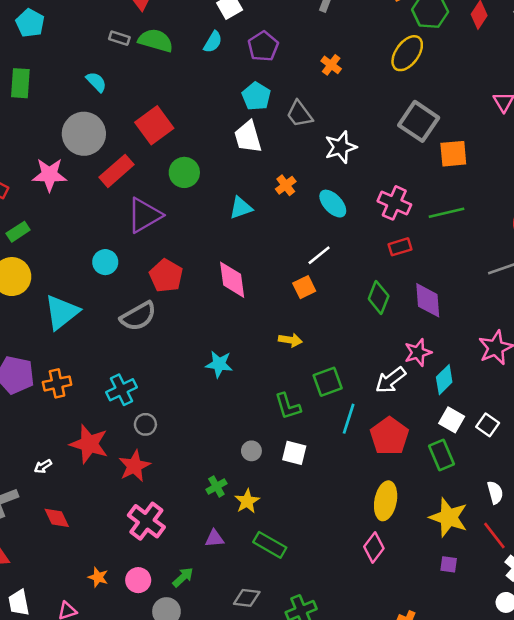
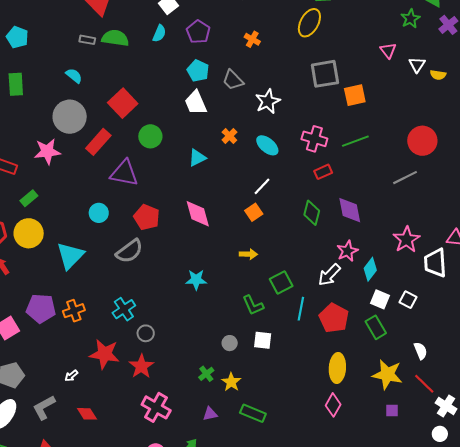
gray square: (419, 121) -> (325, 74), turned -36
purple triangle: (144, 215) -> (124, 173), turned 48

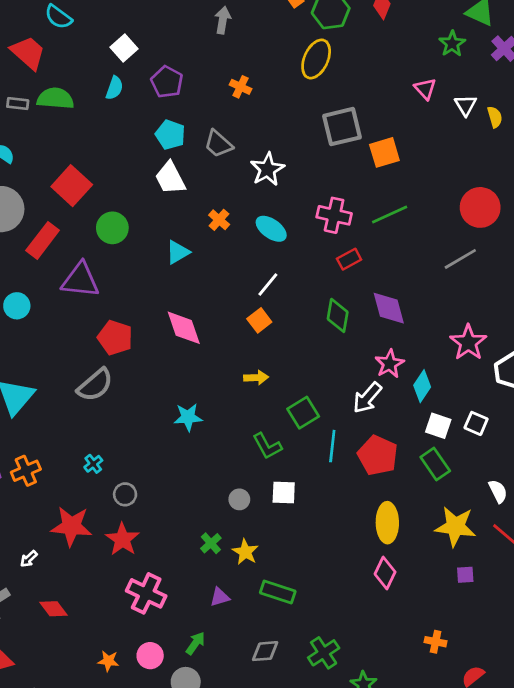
yellow semicircle: (438, 75) -> (495, 117), turned -112
cyan circle: (99, 213) -> (17, 306), moved
cyan cross: (124, 309) -> (93, 464), size x0.6

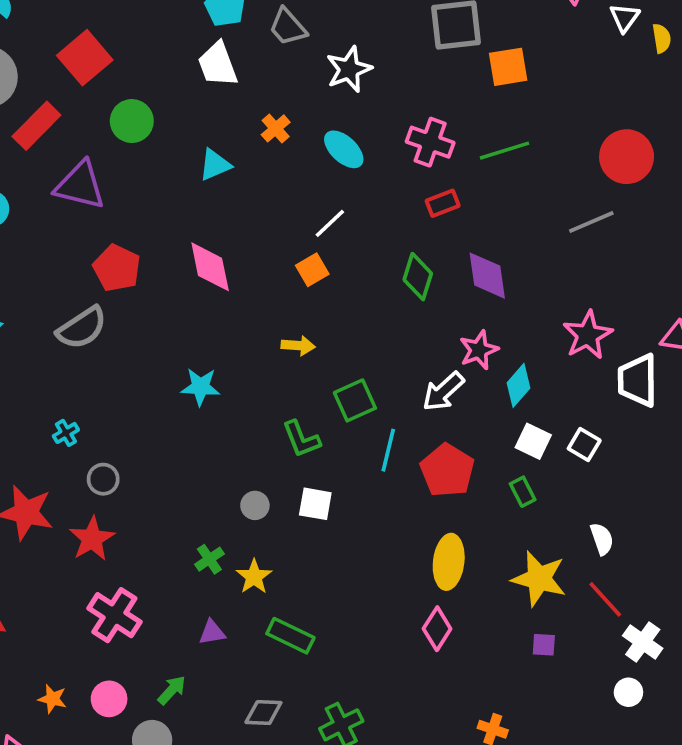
green rectangle: (435, 464) -> (523, 492), size x0.7

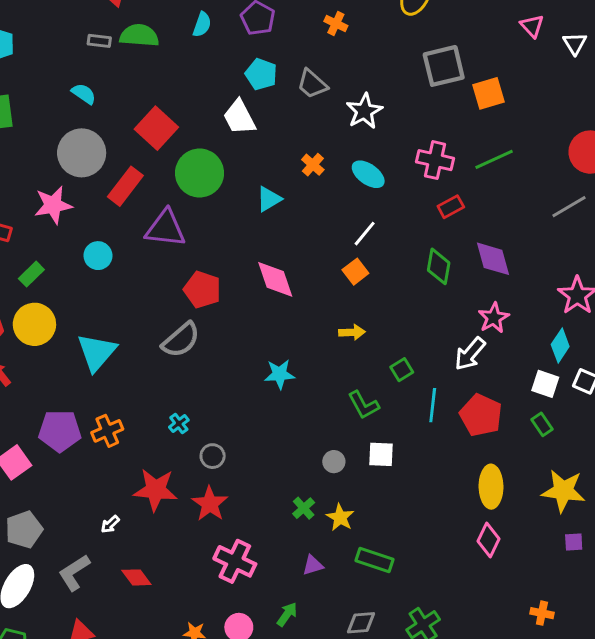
white trapezoid: (218, 64) -> (239, 117), moved
green circle: (132, 121) -> (200, 173), size x1.4
cyan diamond: (519, 385) -> (560, 345), moved
green square: (355, 400) -> (402, 370), size x0.7

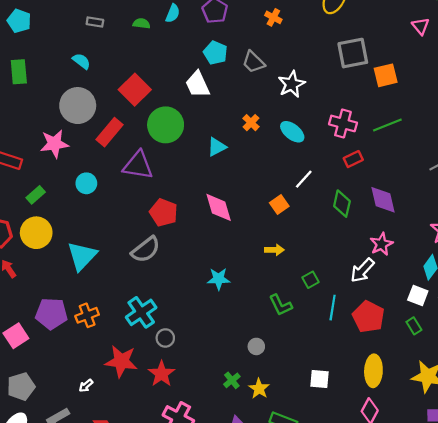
green semicircle: (139, 36) -> (141, 24), moved, size x0.6
white line: (365, 234) -> (304, 179), moved
cyan cross: (179, 424) -> (141, 312), size x2.0
white square: (381, 454) -> (320, 379), moved

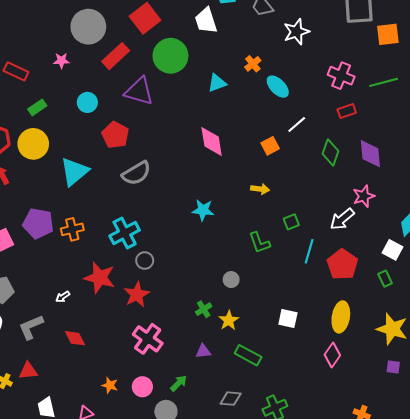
cyan ellipse: (292, 132) -> (278, 87), moved
pink star: (54, 144) -> (61, 61), size x0.6
red pentagon: (164, 213) -> (115, 135), moved

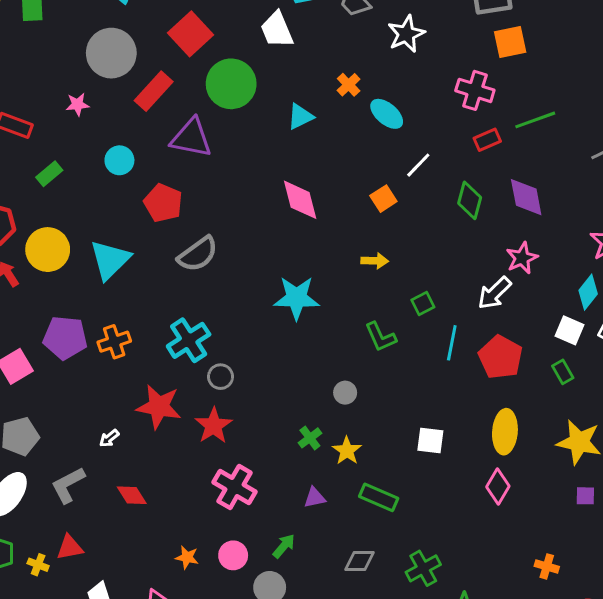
orange square: (388, 34) -> (510, 42), moved
green line: (384, 82) -> (535, 120), moved
yellow circle: (33, 144) -> (48, 250), moved
cyan star: (203, 210) -> (297, 298), size x1.4

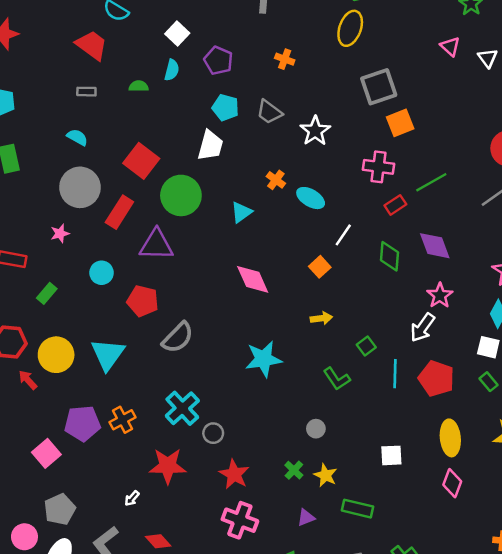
white trapezoid: (277, 30) -> (210, 145), turned -132
red star: (214, 426) -> (234, 474), moved

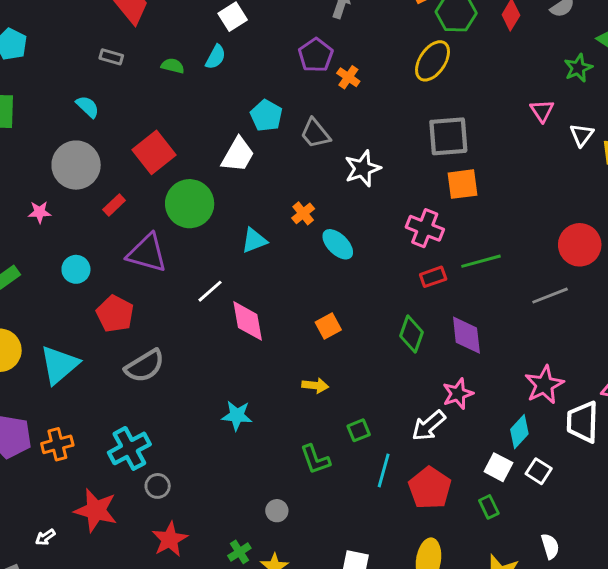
purple pentagon: (218, 61) -> (316, 55), moved
red rectangle: (119, 212) -> (114, 205), size x0.6
white line: (343, 235) -> (210, 291), moved
cyan star: (264, 359) -> (237, 416), size x0.7

